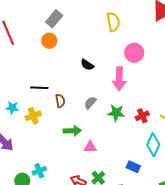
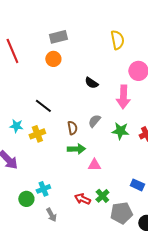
gray rectangle: (54, 19) -> (58, 37), turned 36
black line: (39, 88) -> (43, 106), turned 36
brown semicircle: (60, 101) -> (72, 128), moved

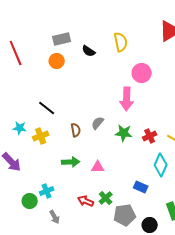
black semicircle: (91, 83) -> (89, 51), moved
green arrow: (76, 149) -> (71, 162), moved

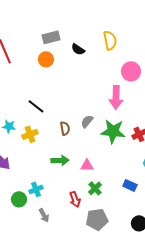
green star: (124, 133) -> (113, 131), size x1.4
green cross: (106, 198) -> (95, 188), moved
red arrow: (86, 201) -> (75, 199), turned -133
gray pentagon: (125, 215) -> (97, 219), moved

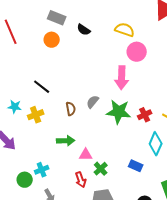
gray rectangle: (51, 37) -> (57, 18), turned 36
yellow semicircle: (110, 40) -> (125, 30), moved, turned -60
pink triangle: (87, 165) -> (86, 155), moved

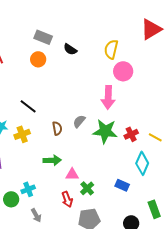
yellow semicircle: (125, 30) -> (111, 49), turned -96

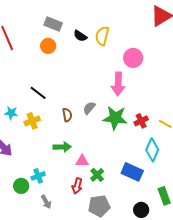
yellow semicircle: (111, 49) -> (102, 36), moved
blue rectangle: (122, 185) -> (132, 172), size x1.5
red arrow: (67, 199) -> (77, 186), turned 35

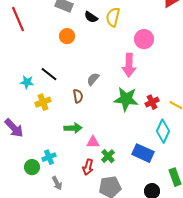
orange circle: (48, 46) -> (67, 36), moved
gray semicircle: (89, 108) -> (93, 79), moved
cyan star: (11, 113) -> (27, 82), moved

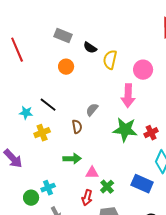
yellow semicircle: (113, 17) -> (110, 60), moved

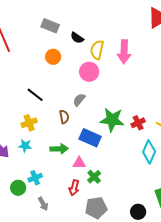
pink circle: (143, 70) -> (89, 72), moved
pink arrow: (128, 96) -> (124, 52), moved
cyan star: (26, 113) -> (25, 146), moved
blue rectangle: (142, 184) -> (90, 138), moved

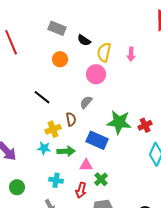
pink arrow: (124, 52) -> (131, 54), size x0.6
yellow cross: (29, 123) -> (53, 129), moved
cyan star: (25, 146) -> (44, 148), moved
cyan cross: (35, 178) -> (56, 180), moved, turned 32
green circle: (18, 188) -> (17, 187), moved

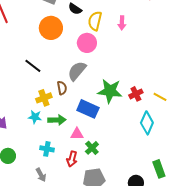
orange circle: (60, 59) -> (51, 28), size x1.5
gray semicircle: (86, 102) -> (77, 71), size x1.5

